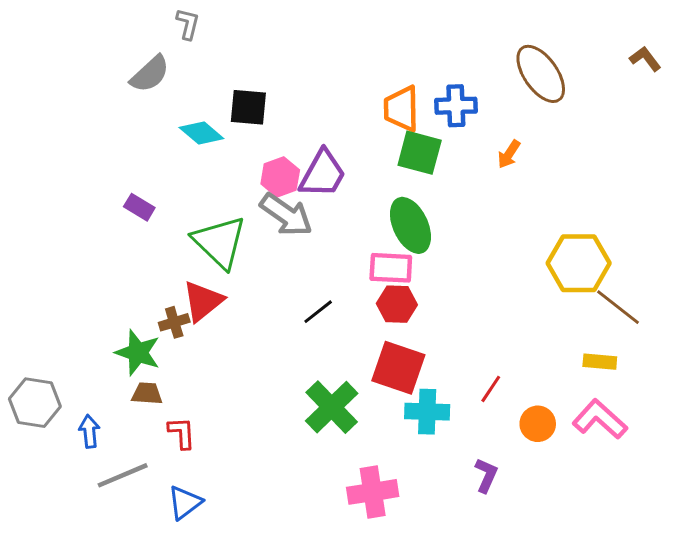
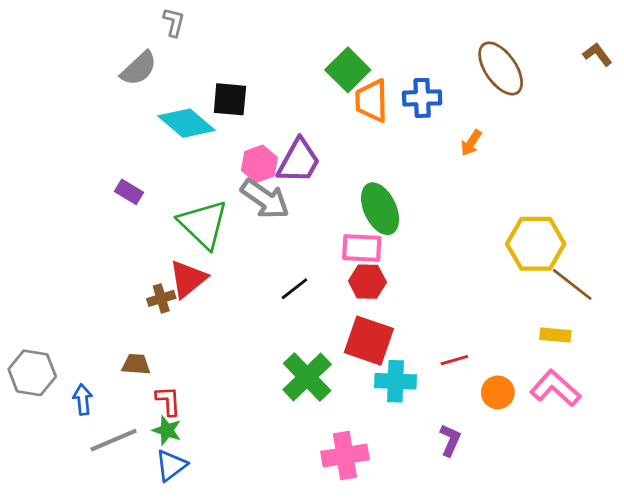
cyan diamond: (201, 133) -> (186, 123), size x1.4
green square: (420, 153) -> (348, 70), moved, turned 30
green star: (138, 353) -> (167, 430), moved, size x0.7
red line: (491, 389) -> (454, 360), turned 40

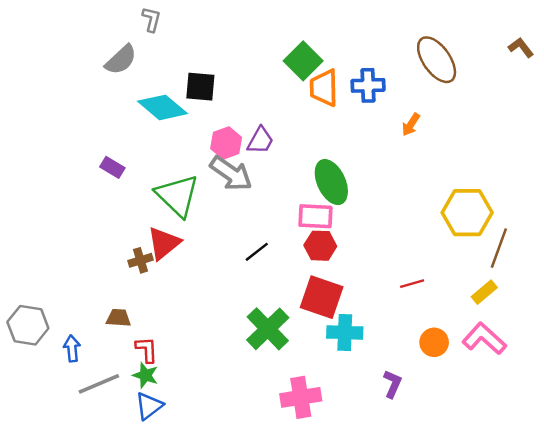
purple trapezoid: (299, 161) -> (260, 140), size x0.7
brown line: (572, 284) -> (499, 248), turned 72
yellow rectangle: (555, 335) -> (484, 292), turned -45
red line: (454, 360) -> (412, 284), moved

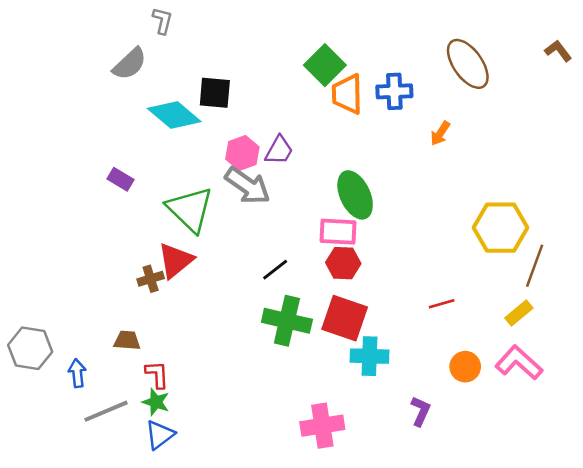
green cross: (268, 329) -> (287, 321), moved, turned -33

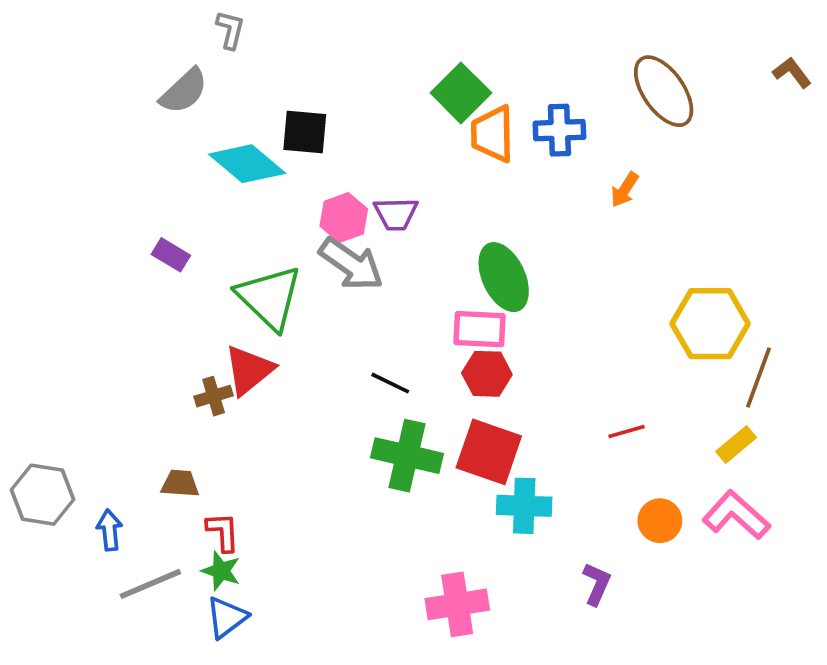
purple trapezoid: (279, 150) -> (396, 214), turned 60
black line: (275, 270) -> (390, 383), turned 64

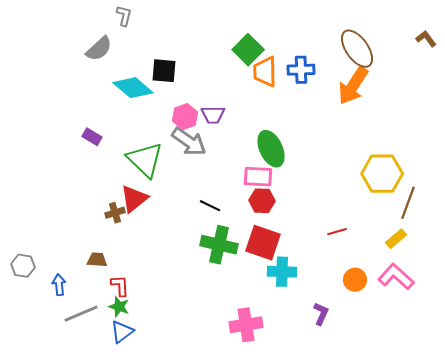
orange arrow: (625, 190) -> (353, 86), moved, size x2.0
gray hexagon: (43, 495) -> (23, 266), size x0.7

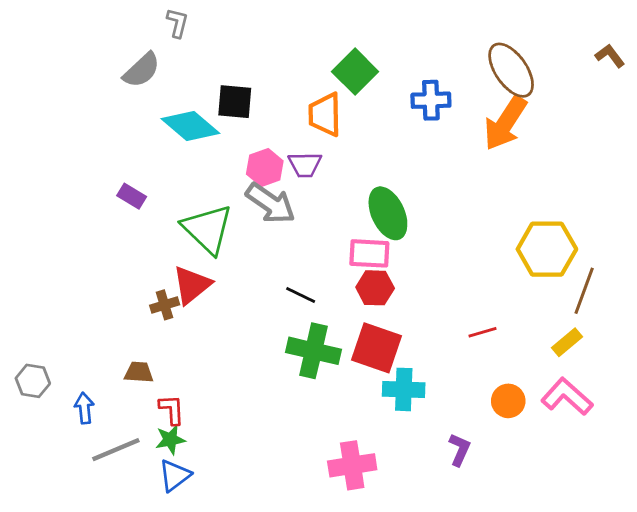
orange trapezoid: (265, 72) -> (325, 115), moved
green star: (119, 307) -> (170, 440), turned -30

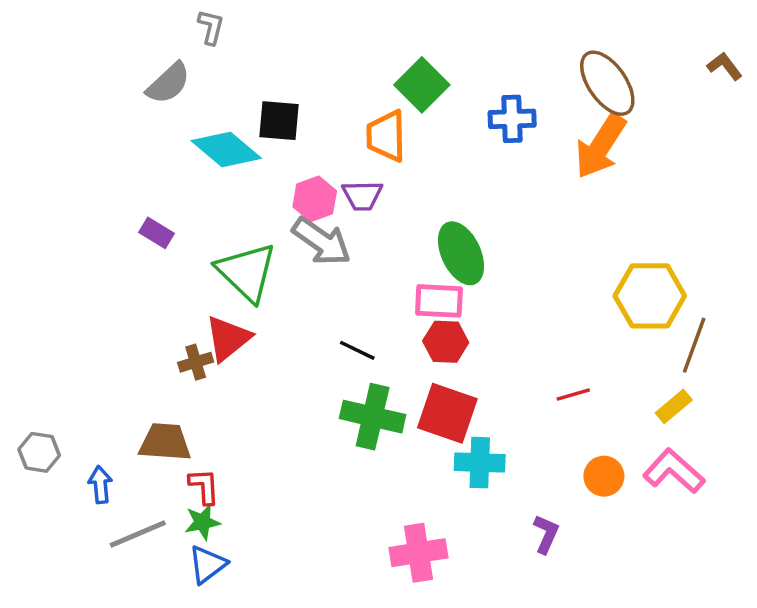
brown trapezoid: (139, 372) -> (165, 442), size x1.5

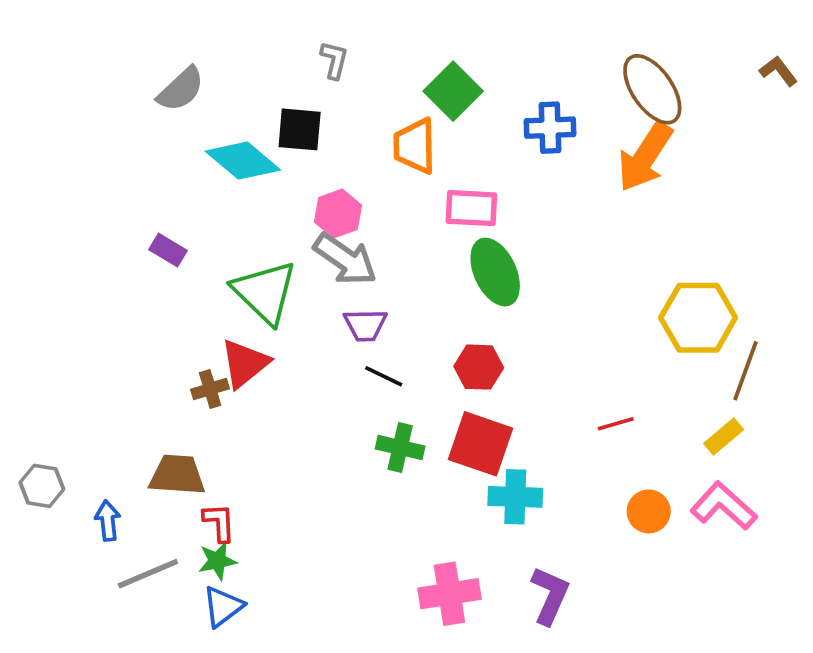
gray L-shape: (211, 27) -> (334, 60), moved
purple trapezoid: (362, 195) -> (365, 325), moved
pink rectangle: (439, 301) -> (471, 208), moved
green cross: (373, 417) -> (400, 447), size x0.7
purple L-shape: (546, 534) -> (550, 596), moved, size x1.4

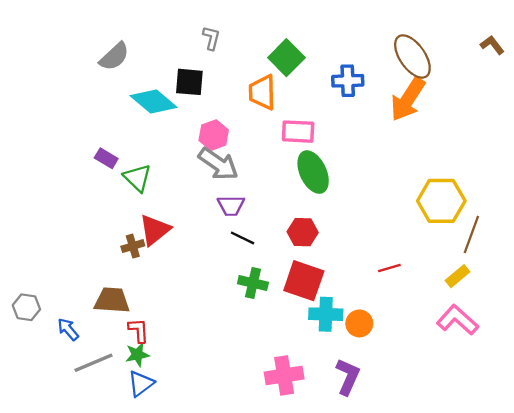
green triangle: (265, 292) -> (137, 178), moved, size x0.7
orange circle: (649, 511) -> (359, 323), moved
blue arrow: (108, 521) -> (68, 329), turned -35

